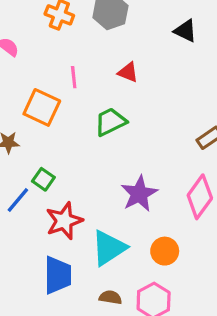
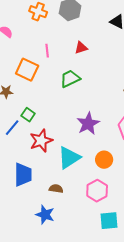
red triangle: (128, 72) -> (81, 48), turned -40
blue trapezoid: (58, 275) -> (23, 175), moved
brown semicircle: (110, 297) -> (56, 189), moved

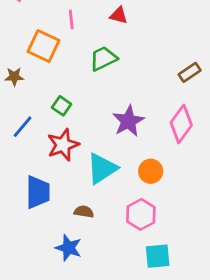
red triangle: (81, 48) -> (119, 15), turned 32
green square: (28, 115) -> (62, 106), moved

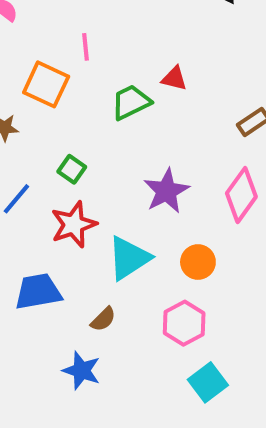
red triangle: (119, 15) -> (174, 78), moved
blue trapezoid: (38, 192) -> (38, 292), turned -100
brown semicircle: (84, 212) -> (103, 319), turned 126
cyan square: (158, 256) -> (208, 382), turned -32

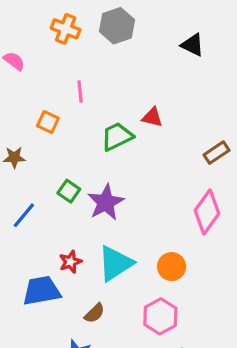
orange square: (46, 84) -> (48, 122), size x0.6
purple star: (166, 191) -> (106, 202), moved
red star: (74, 225) -> (70, 262), moved, size x0.6

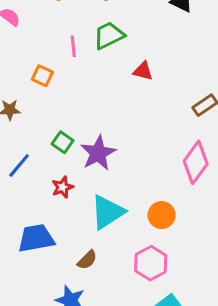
green trapezoid: (117, 137) -> (109, 35), moved
red star: (70, 262) -> (62, 187), moved

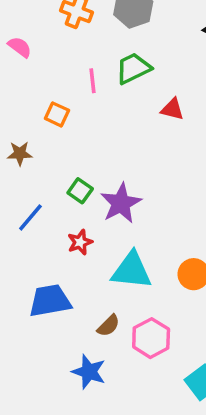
cyan triangle: (107, 212) -> (132, 271), turned 39
pink hexagon: (151, 263) -> (151, 338), moved

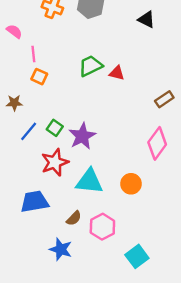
green trapezoid: (133, 68) -> (91, 66), moved
pink line: (92, 81) -> (33, 54), moved
blue line: (30, 217) -> (29, 131), moved
red star: (80, 242) -> (55, 162), size x1.6

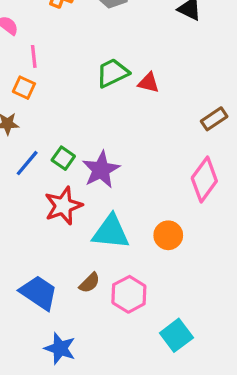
orange square: (39, 77) -> (24, 88), moved
blue trapezoid: (35, 202) -> (39, 293), moved, turned 44
blue star: (61, 249) -> (60, 348), moved

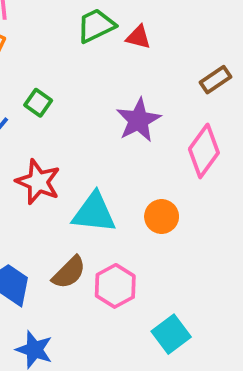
green square: (63, 158) -> (38, 103), moved
purple star: (101, 170) -> (138, 120), moved
red star: (63, 206) -> (38, 182), turned -30
brown semicircle: (90, 283) -> (69, 272), size x1.4

